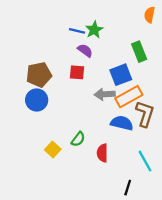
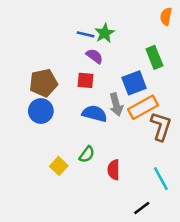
gray arrow: (105, 94) -> (116, 105), turned -102
blue semicircle: (122, 123) -> (94, 114), moved
black line: (128, 188) -> (142, 208), turned 35

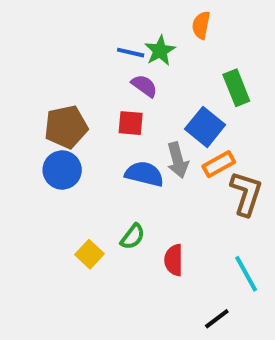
orange semicircle: (166, 17) -> (201, 25), moved
blue square: (134, 83) -> (205, 127), turned -30
orange rectangle: (143, 107) -> (219, 164), size x0.7

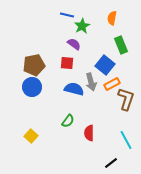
orange semicircle: (201, 25) -> (112, 18), moved
blue line: (131, 53) -> (67, 15), moved
yellow square: (90, 254) -> (31, 136), moved

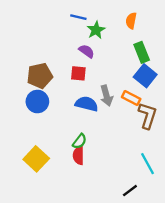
blue square: (105, 65) -> (145, 76), moved
orange rectangle: (112, 84) -> (131, 98), turned 56
red semicircle: (89, 133) -> (78, 155), moved
yellow square: (31, 136) -> (36, 159), size x1.5

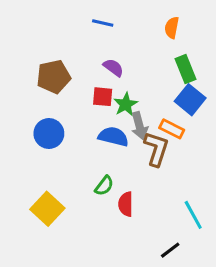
green star: (96, 30) -> (126, 104), moved
brown pentagon: (40, 76) -> (54, 77), moved
brown L-shape: (148, 116) -> (156, 149), moved
red semicircle: (78, 155) -> (126, 204), moved

